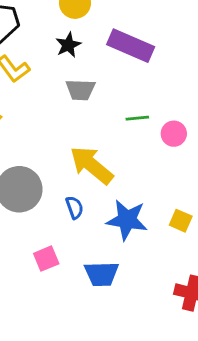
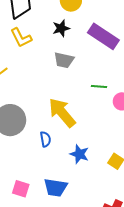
blue star: (127, 220) -> (79, 154), size x0.7
pink square: (46, 259) -> (21, 189), moved, turned 30

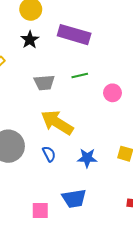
gray trapezoid: (64, 60) -> (44, 83), moved
green line: (99, 86) -> (80, 75), moved

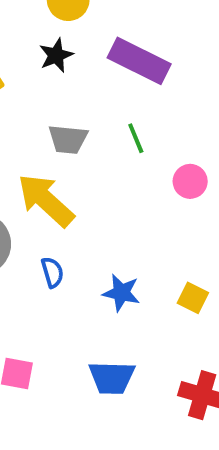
green line: (80, 75) -> (136, 138), turned 70
yellow arrow: (57, 123) -> (46, 200), moved
blue trapezoid: (74, 198) -> (112, 378), moved

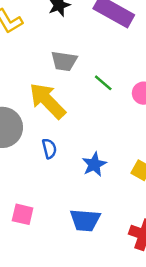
green line: (136, 138) -> (103, 83), moved, turned -30
blue star: (121, 293) -> (94, 164), turned 30

